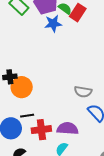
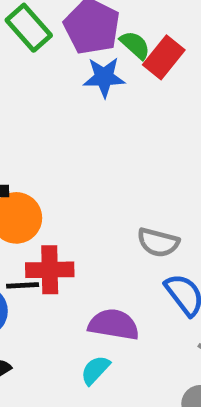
red cross: (41, 130) -> (50, 270), moved

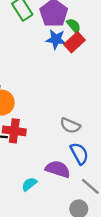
red rectangle: (164, 57) -> (75, 42), moved
purple semicircle: (114, 325) -> (58, 169), moved

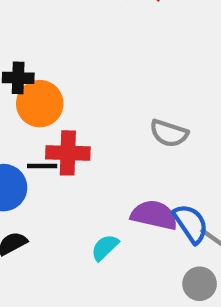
blue semicircle: (79, 154) -> (191, 224), moved

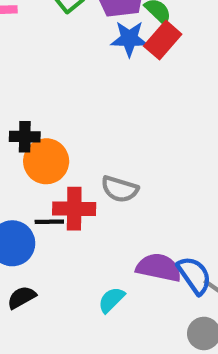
gray semicircle: (169, 133) -> (120, 189), moved

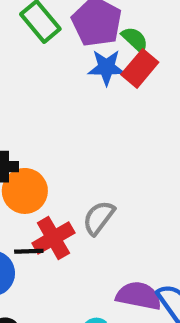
gray semicircle: (120, 189) -> (99, 218), turned 111
red cross: (74, 209) -> (53, 238), turned -30

